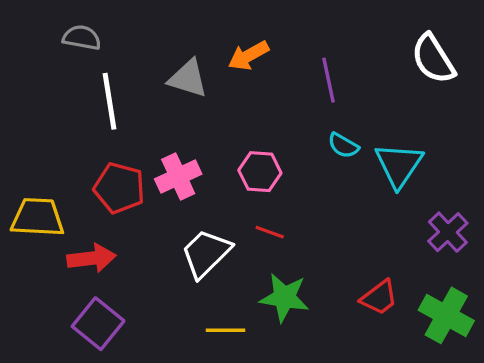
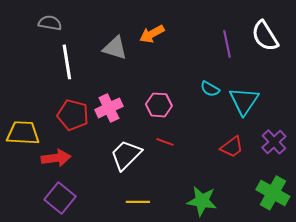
purple line: (329, 80) -> (227, 44), moved
green star: (284, 297) -> (202, 201), moved
red trapezoid: (379, 297) -> (232, 147), moved

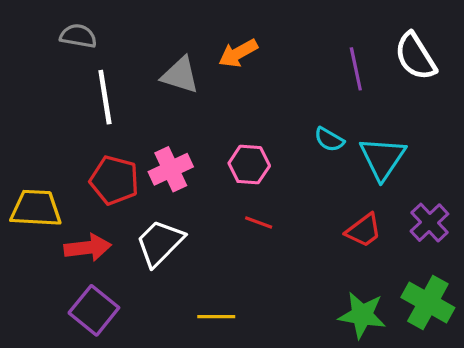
white trapezoid: (126, 155) -> (160, 243), moved
green star: (202, 201) -> (362, 315), moved

